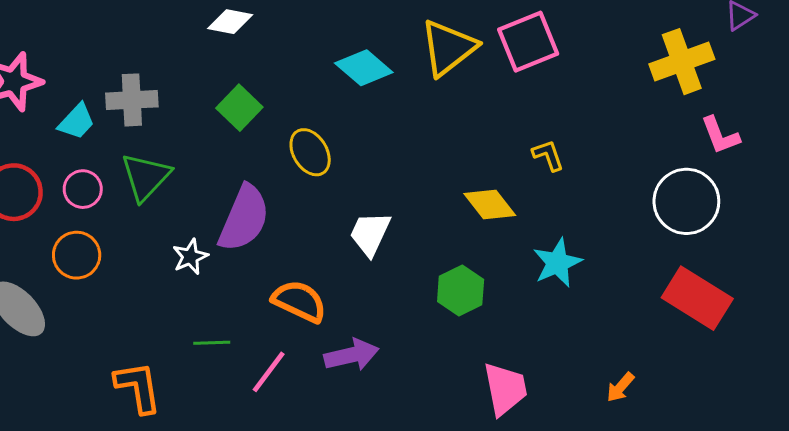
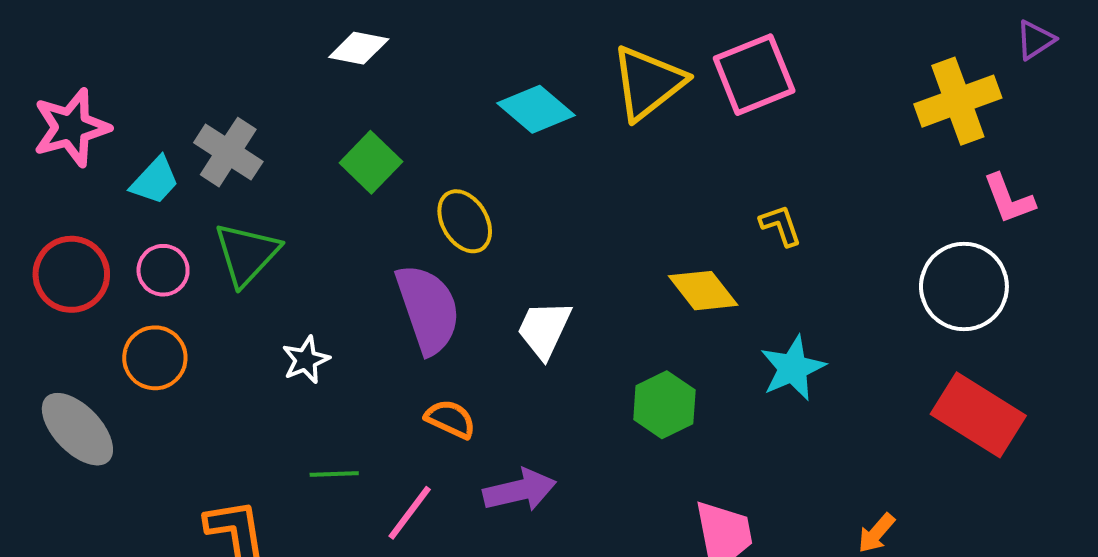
gray cross: (132, 100) -> (228, 152), turned 36
purple semicircle: (244, 218) -> (428, 309), moved, turned -42
orange semicircle: (299, 301) -> (450, 419), size x0.7

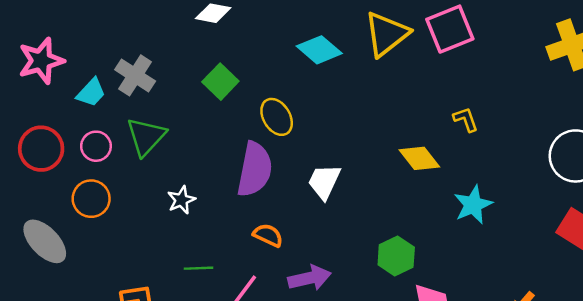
purple semicircle: (428, 309) -> (255, 169), turned 30
green hexagon: (664, 405) -> (396, 256), moved

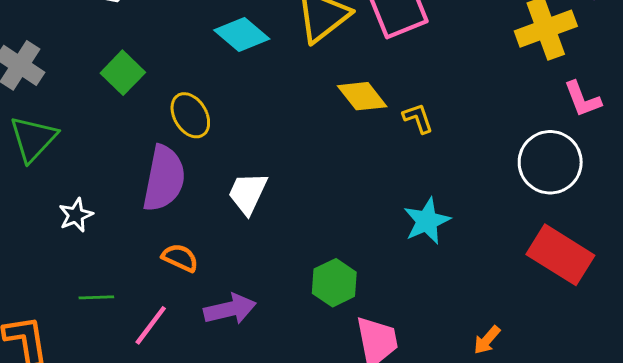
yellow diamond: (419, 158) -> (362, 96), moved

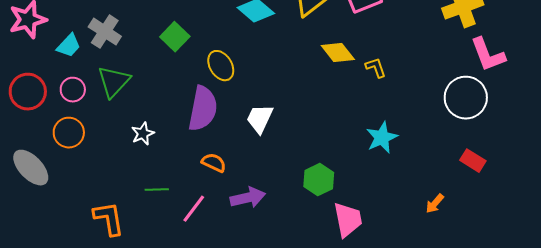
pink L-shape: (582, 99) -> (488, 55), size x1.4
red rectangle: (560, 255) -> (473, 161), size x0.6
orange arrow: (487, 340) -> (435, 204), moved

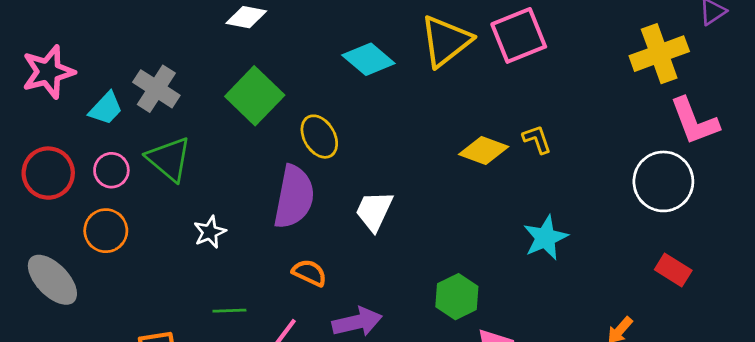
green square: (175, 37) -> (255, 96), size x1.4
yellow diamond: (338, 53) -> (484, 151), moved, turned -32
green triangle: (114, 82) -> (169, 159), turned -33

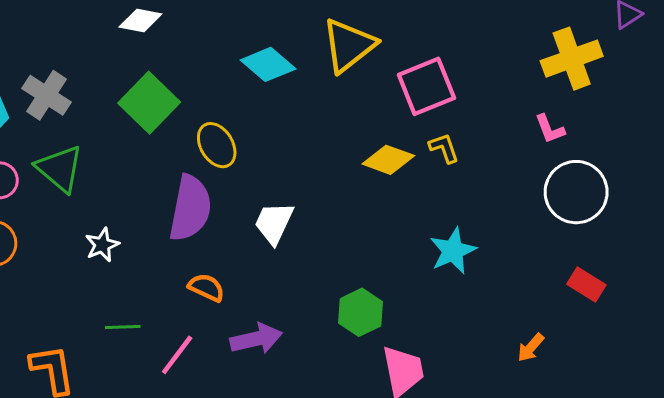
pink square: (519, 35) -> (426, 86), moved
pink L-shape: (694, 121) -> (550, 129), moved, size x0.6

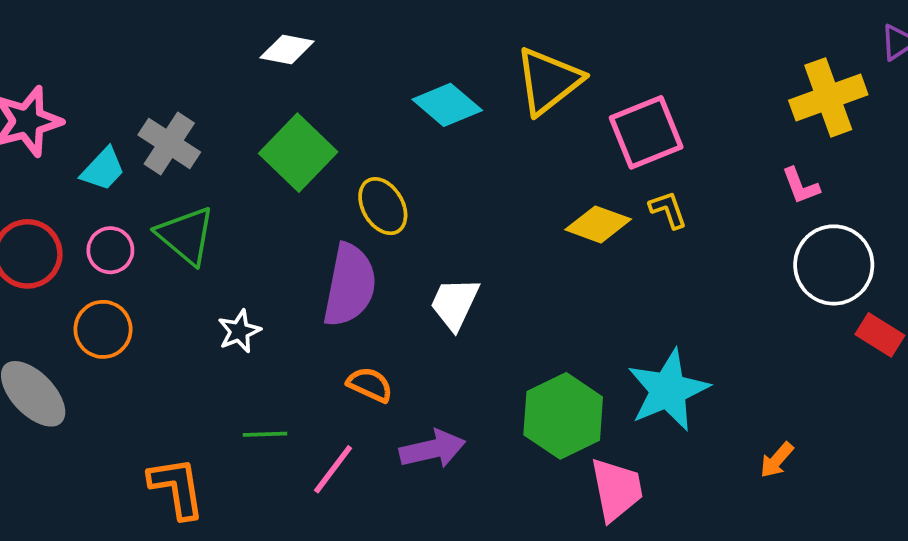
cyan star: (453, 251) -> (668, 390), moved, size x1.4
red rectangle: (586, 284) -> (880, 335), moved
green hexagon: (360, 312) -> (563, 416), size x1.4

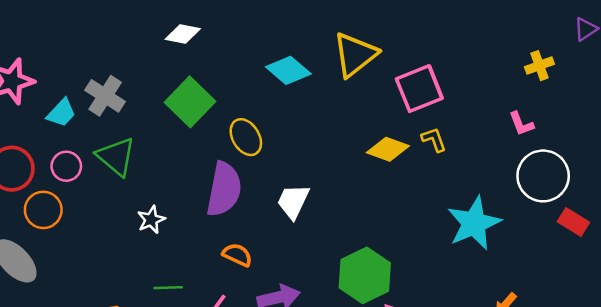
yellow cross: (828, 97) -> (539, 66), size x0.6
orange circle: (103, 329) -> (43, 210), moved
cyan star: (668, 390) -> (474, 223), moved

